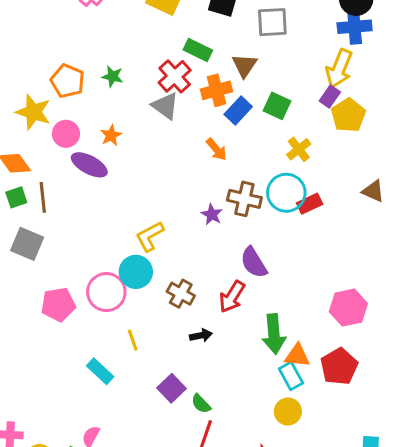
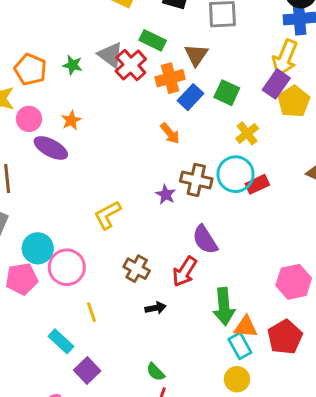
purple rectangle: (330, 97) -> (276, 84), size x1.4
gray triangle: (165, 106) -> (110, 55), moved
cyan circle: (136, 272) -> (38, 248), moved
purple square: (171, 388) -> (87, 370), moved

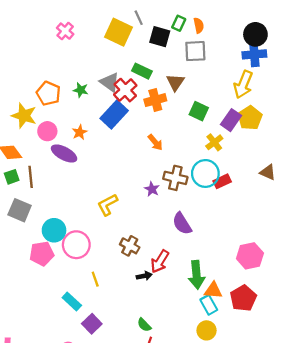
purple rectangle: (276, 84) -> (231, 120), moved
blue rectangle: (190, 97) -> (114, 115), moved, size x1.4
red arrow: (185, 272) -> (160, 261), moved

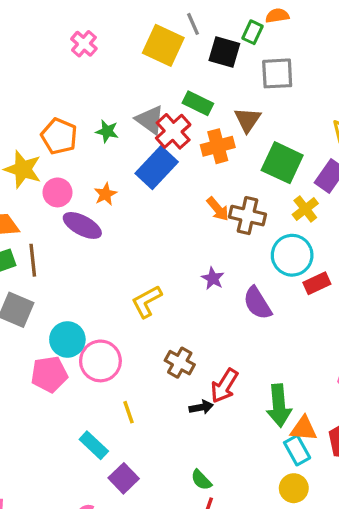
orange semicircle: (199, 25) -> (277, 16), moved, turned -88
green square: (199, 111) -> (282, 163), size x1.4
brown cross: (175, 178) -> (248, 216), moved
red rectangle: (222, 181) -> (317, 283), moved
purple semicircle: (182, 224) -> (257, 303), moved

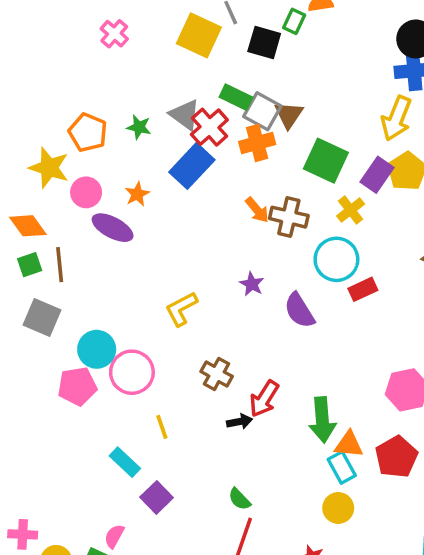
gray square: (277, 73) -> (262, 111), moved, turned 32

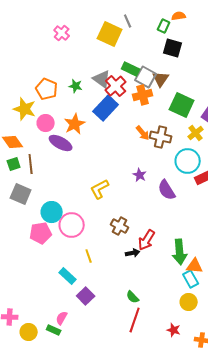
black square: (264, 42) -> (173, 48), moved
orange star: (137, 194) -> (75, 124), size x1.5

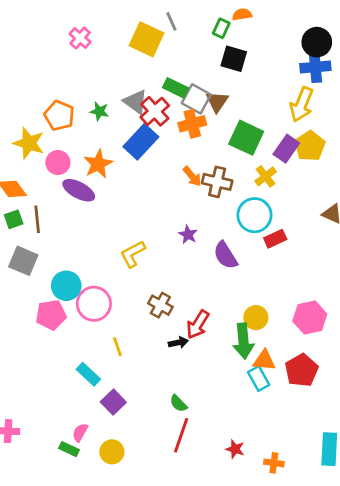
yellow circle: (189, 302) -> (256, 318), moved
yellow circle: (29, 332) -> (112, 452), moved

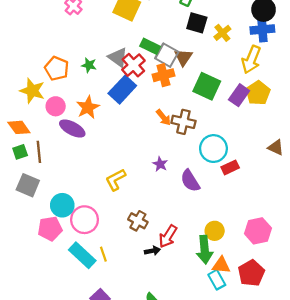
yellow cross: (266, 176) -> (222, 33), moved
cyan rectangle: (88, 374) -> (82, 255), moved, size x1.4

